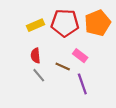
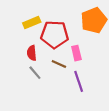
red pentagon: (65, 23) -> (55, 34), moved
pink rectangle: (80, 56) -> (76, 53), turned 40

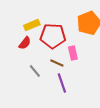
red semicircle: (32, 53) -> (25, 43), moved, turned -136
purple line: (79, 81) -> (62, 83), moved

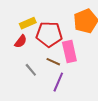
pink rectangle: (73, 53) -> (69, 52), size x1.5
purple line: (62, 83) -> (58, 82), turned 42

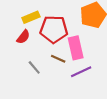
purple line: (58, 82) -> (81, 72), moved, turned 42

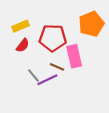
yellow rectangle: (31, 17) -> (21, 26), moved
purple line: (81, 72) -> (47, 80), moved

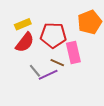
red semicircle: (23, 45) -> (25, 42), size x1.5

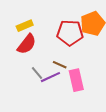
red pentagon: (53, 35) -> (70, 33), moved
pink rectangle: (73, 53) -> (76, 80), moved

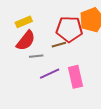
brown line: (60, 65) -> (59, 45), moved, turned -40
gray line: (37, 73) -> (36, 56), moved, turned -56

